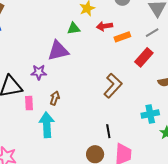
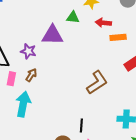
brown arrow: (55, 98) -> (31, 75), moved

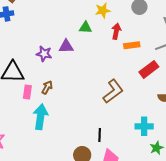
red arrow: (103, 23) -> (116, 31), turned 98
purple triangle: (52, 35) -> (66, 46), size x0.7
purple star: (28, 51) -> (44, 54), moved

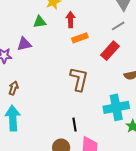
orange rectangle: (132, 45) -> (80, 38), moved
brown L-shape: (113, 91) -> (79, 79), turned -30
cyan cross: (144, 126) -> (116, 107), size x1.4

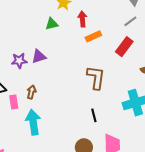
purple triangle: (24, 44) -> (39, 56), moved
black line: (74, 125) -> (94, 115), moved

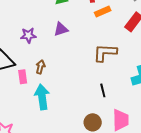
purple triangle: (39, 56) -> (61, 29), moved
brown L-shape: (96, 78) -> (105, 53), turned -95

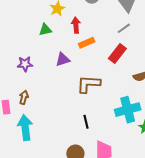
purple triangle: (61, 29) -> (63, 59), moved
purple star: (28, 35) -> (25, 64), moved

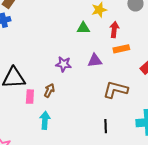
purple star: (25, 64) -> (64, 64), moved
cyan arrow: (25, 128) -> (45, 120), size x0.7

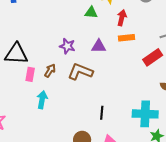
brown L-shape: (115, 90) -> (80, 72), moved

